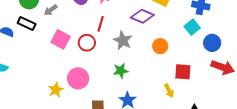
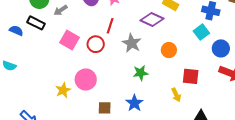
green star: (121, 71) -> (141, 73), moved

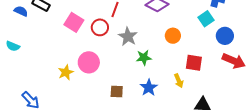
gray star: (132, 43) -> (128, 37), moved
blue star: (134, 103) -> (149, 88), moved
brown square: (105, 108) -> (117, 91), moved

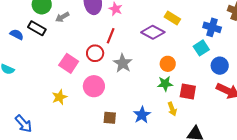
pink square: (74, 22) -> (69, 63), moved
green star: (144, 58) -> (165, 84), moved
pink circle: (89, 62) -> (94, 86), moved

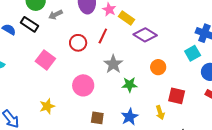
yellow rectangle: (172, 18) -> (126, 18), moved
red circle: (95, 53) -> (78, 43), moved
pink square: (69, 63) -> (45, 60), moved
green star: (165, 84) -> (129, 85), moved
yellow star: (60, 97) -> (47, 106), moved

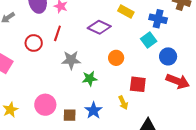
yellow rectangle: (126, 18) -> (126, 12), moved
gray star: (113, 64) -> (71, 60), turned -30
pink circle: (83, 85) -> (45, 105), moved
brown square: (97, 118) -> (70, 115), moved

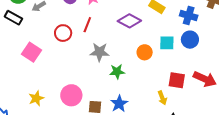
cyan square: (149, 40) -> (167, 43), moved, turned 35
blue circle: (168, 56) -> (190, 40), moved
red square: (138, 84) -> (177, 80), moved
yellow arrow: (123, 103) -> (162, 98), moved

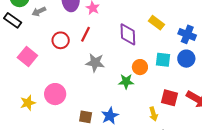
purple diamond: (129, 21) -> (128, 34), turned 55
green star: (117, 72) -> (126, 81), moved
pink circle: (71, 95) -> (55, 94), moved

